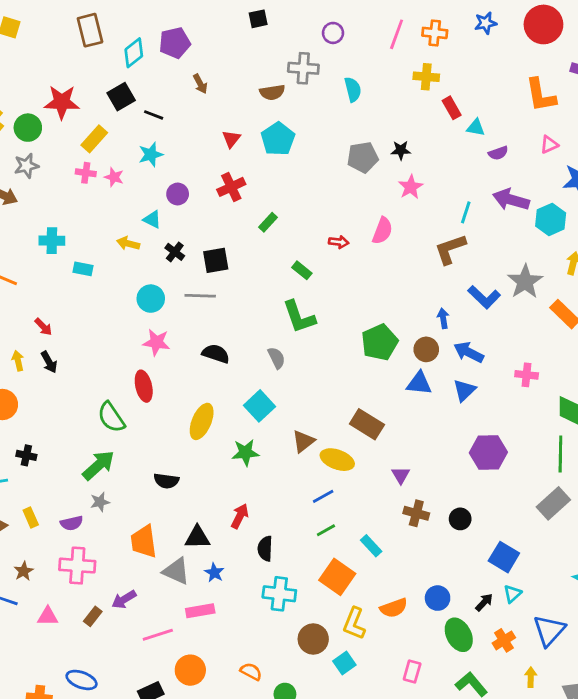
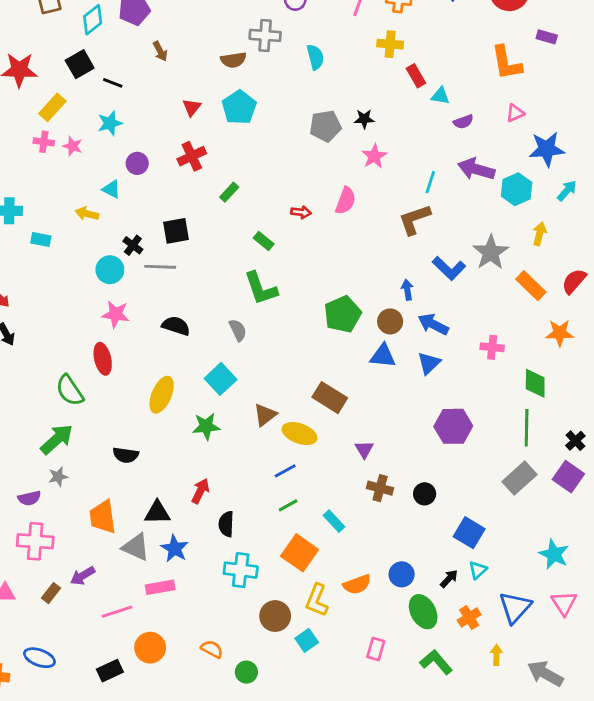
black cross: (175, 252) -> (133, 245), moved
blue star: (214, 573) -> (175, 548), size x1.4

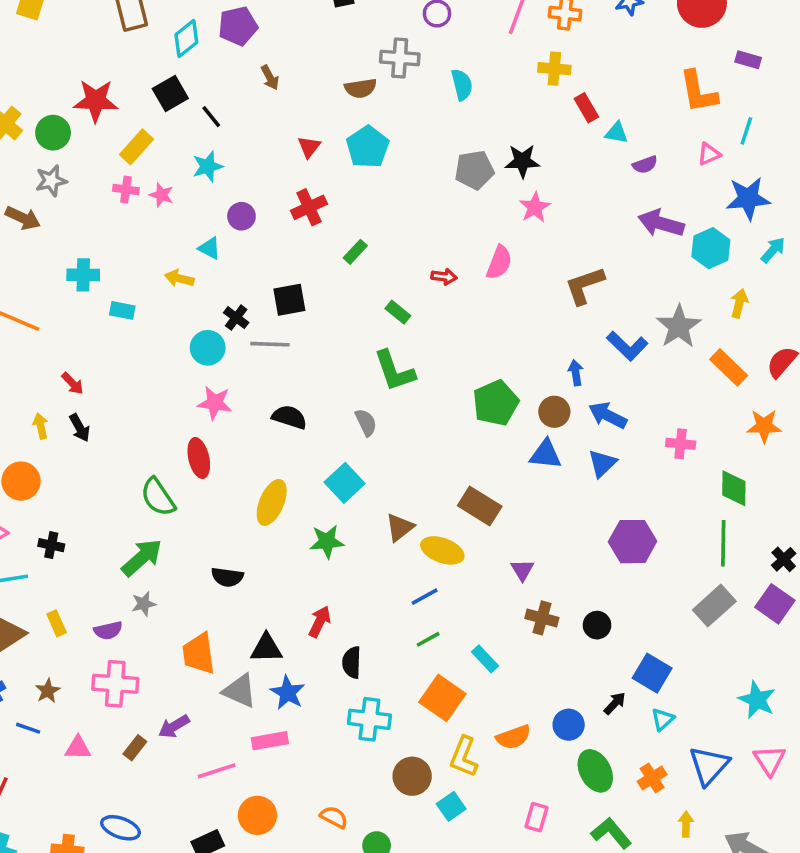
black line: (113, 83) -> (211, 117), turned 30
black star: (364, 119) -> (522, 161), size x1.4
cyan line: (430, 182) -> (746, 131), moved
black arrow: (449, 579) -> (615, 703), moved

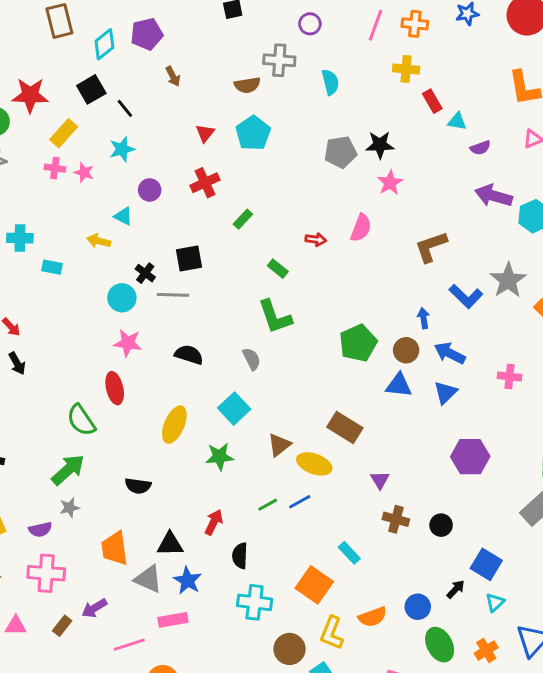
green line: (428, 639) -> (268, 505), moved

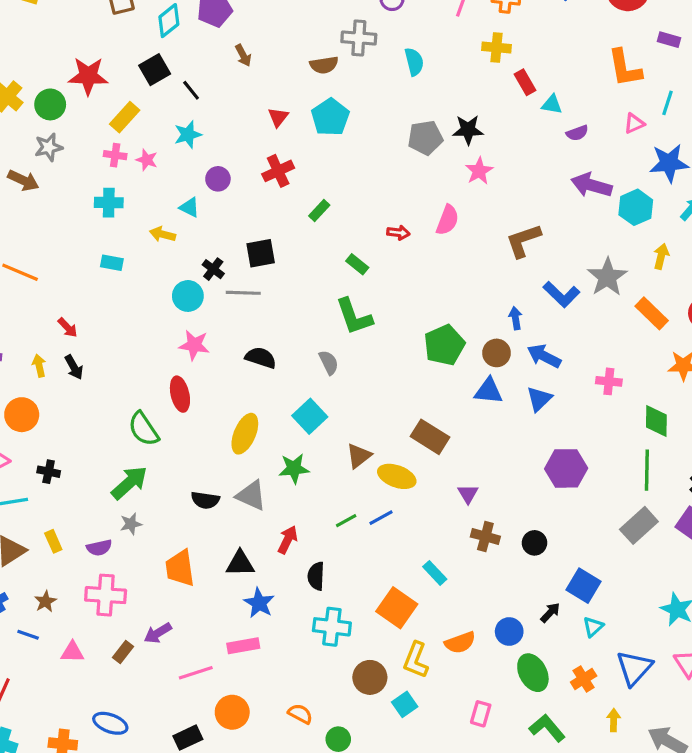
cyan cross: (20, 238) -> (109, 203), moved
gray triangle: (148, 579) -> (251, 495), moved

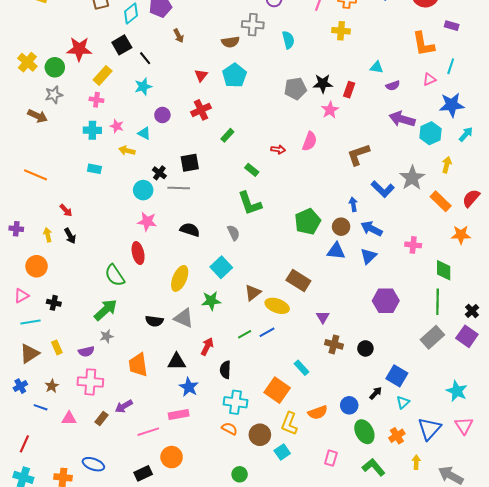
red rectangle: (525, 82) -> (349, 90), moved, turned 49
pink star: (147, 160) -> (117, 126), moved
orange semicircle: (300, 714) -> (229, 429), moved

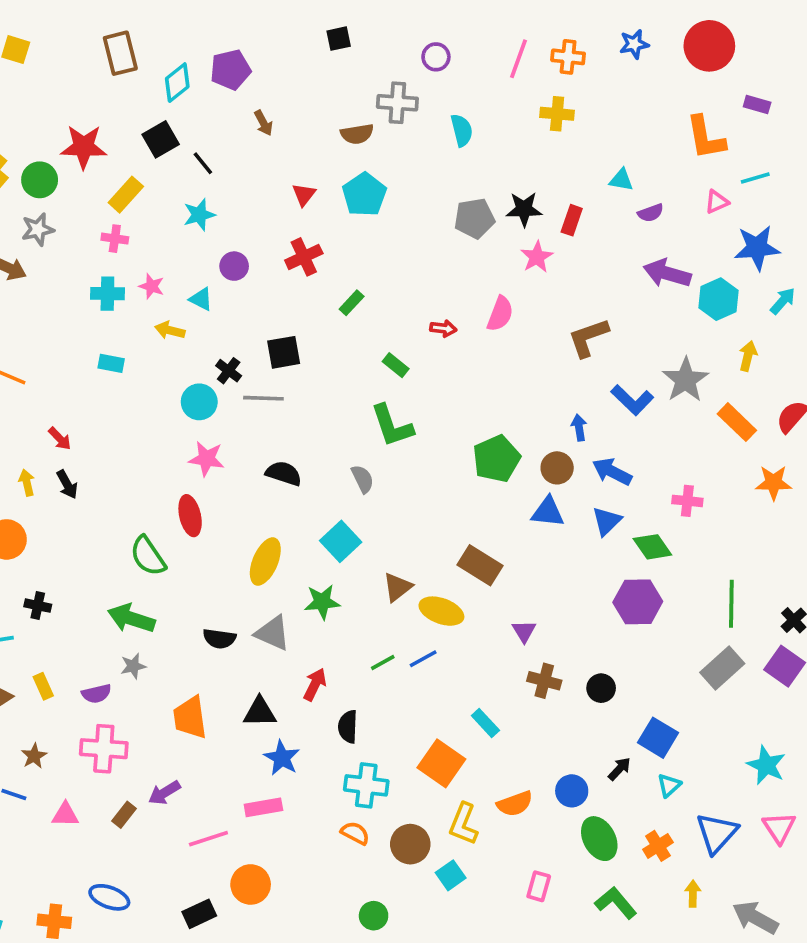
cyan line: (451, 66) -> (755, 178), turned 56
green diamond: (444, 270) -> (652, 547), moved, turned -35
green arrow: (106, 310) -> (131, 618), turned -120

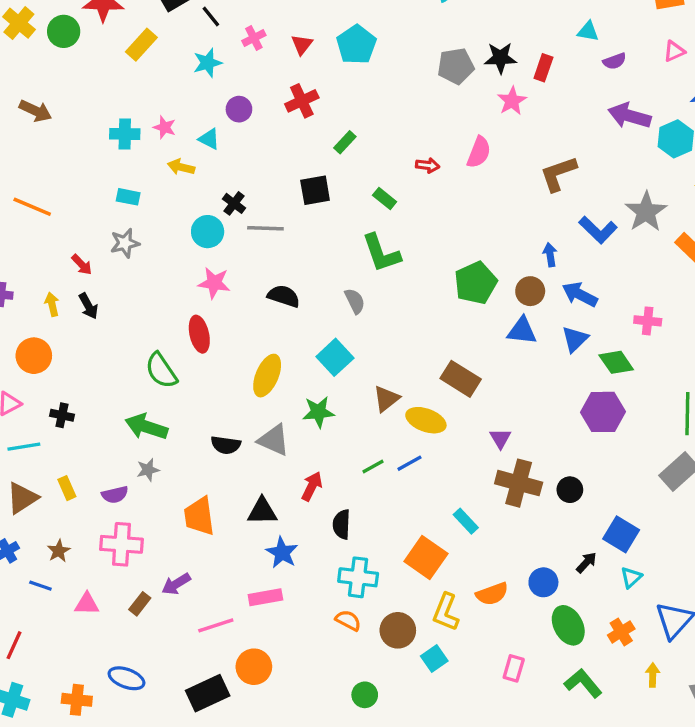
gray star: (38, 229) -> (125, 243), moved
pink cross: (115, 239) -> (254, 38), moved, turned -35
black square: (284, 352) -> (315, 190), moved
brown cross: (544, 681) -> (519, 483), size x1.5
black rectangle: (199, 914) -> (208, 693), size x1.4

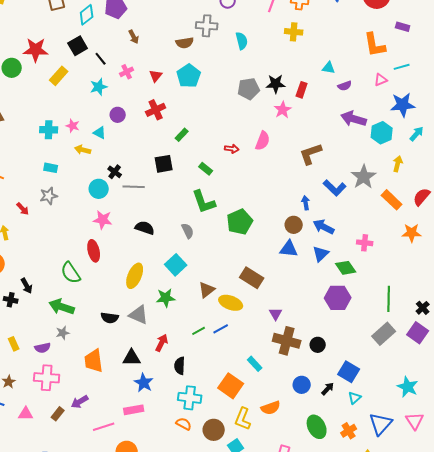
green pentagon: (476, 283) -> (240, 222), moved
black arrow: (88, 306) -> (27, 286), moved
blue circle: (543, 582) -> (302, 385), moved

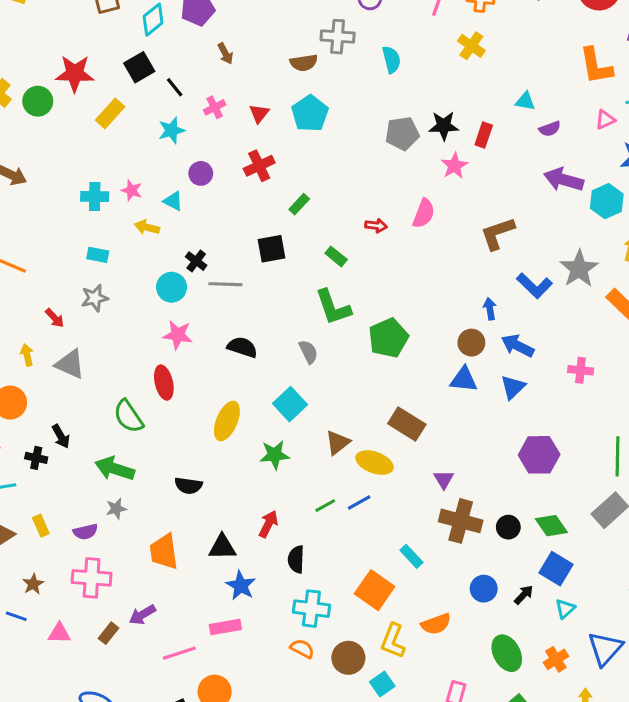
yellow cross: (294, 32) -> (471, 46), turned 30
green diamond: (346, 268) -> (551, 526), moved
gray triangle: (139, 315) -> (70, 364), moved

